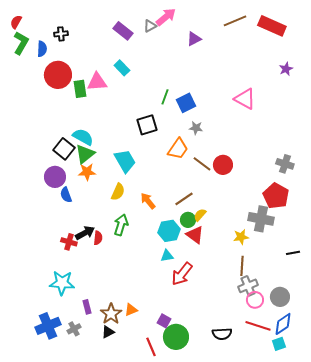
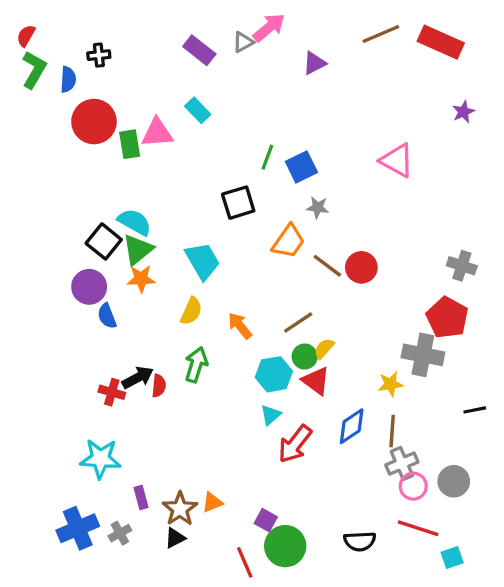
cyan triangle: (167, 256) -> (271, 415), turned -32
blue diamond: (283, 324) -> (352, 426), moved

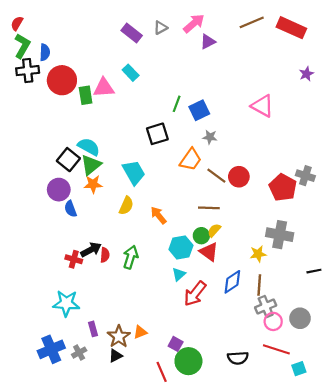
pink arrow: (269, 28) -> (194, 23), moved
black cross: (99, 55) -> (28, 71), moved, size x1.5
red pentagon: (447, 318) -> (283, 187), moved
brown line: (298, 322) -> (209, 208), moved, turned 36
green arrow: (196, 365) -> (131, 257), moved

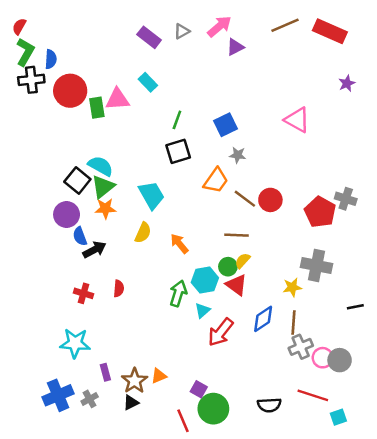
green line: (177, 104) -> (177, 120), moved
black arrow: (91, 250) -> (94, 250), moved
green arrow: (131, 257) -> (178, 293), moved
pink circle: (273, 321) -> (323, 358), moved

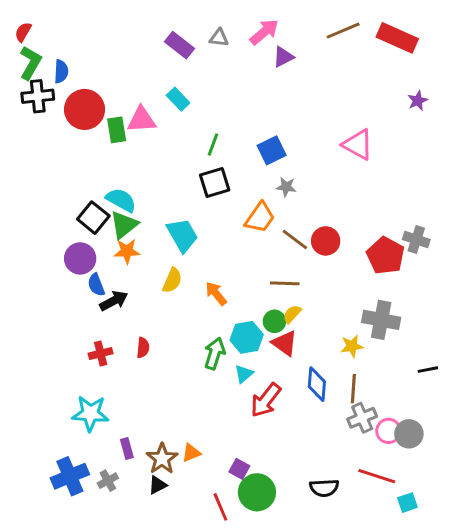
gray triangle: (182, 31) -> (219, 38), turned 35
red cross: (84, 293) -> (101, 353), turned -30
blue diamond: (263, 319) -> (317, 384), turned -52

